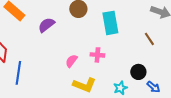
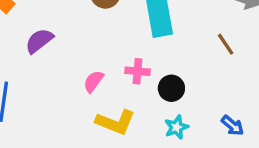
purple semicircle: (46, 25) -> (39, 41), moved
black circle: (138, 72) -> (171, 88), moved

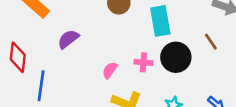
black circle: (171, 88) -> (176, 57), moved, size x1.5

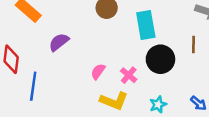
brown line: (211, 42) -> (194, 45), turned 35
pink cross: (143, 62) -> (129, 75), moved, turned 35

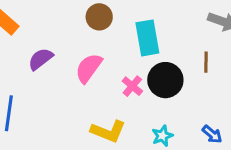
pink semicircle: (98, 71) -> (89, 68), moved, size x1.5
pink cross: (129, 75) -> (132, 86), moved

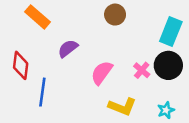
cyan rectangle: (147, 38) -> (171, 31), moved, turned 32
pink semicircle: (89, 68) -> (102, 73), moved

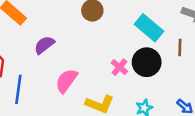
cyan rectangle: (171, 31) -> (149, 28), turned -72
pink semicircle: (102, 73) -> (66, 81), moved

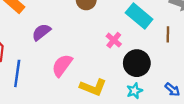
black circle: (147, 62) -> (137, 63), moved
pink cross: (119, 67) -> (114, 40), moved

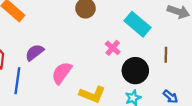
purple semicircle: (41, 32) -> (34, 52), moved
brown line: (168, 34) -> (166, 55), moved

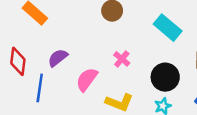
pink cross: (113, 48) -> (122, 59), moved

